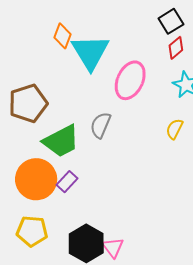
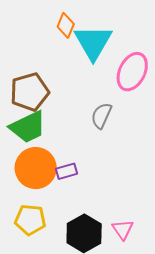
green trapezoid: (61, 141) -> (28, 127), moved
purple rectangle: (67, 182) -> (66, 171), turned 30
pink triangle: (113, 247) -> (123, 229), moved

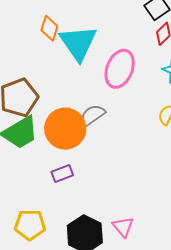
gray semicircle: (101, 116) -> (93, 115), turned 36
orange circle: (36, 168) -> (65, 129), moved

